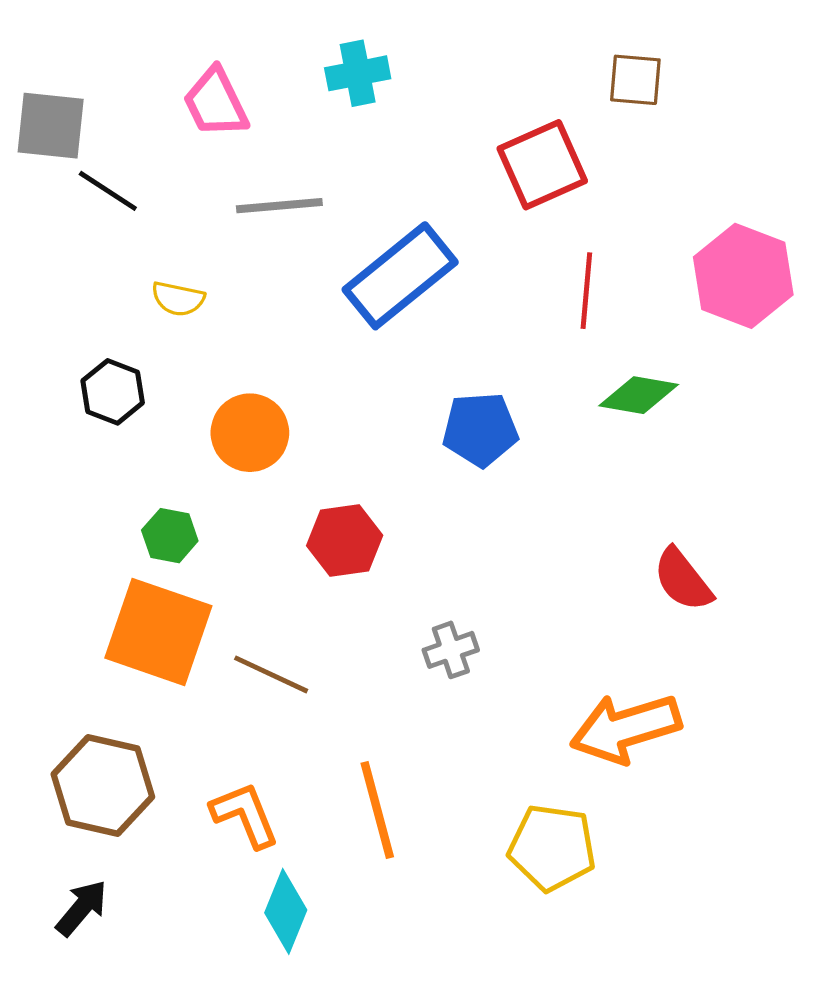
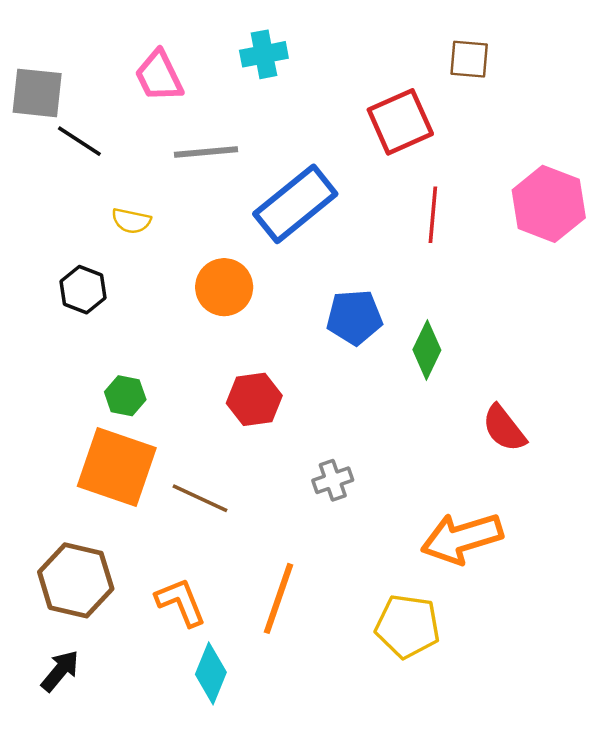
green diamond: (639, 395) -> (427, 350), moved, turned -74
orange circle: (250, 433) -> (224, 287), moved
orange line: (377, 810) -> (278, 598), turned 34

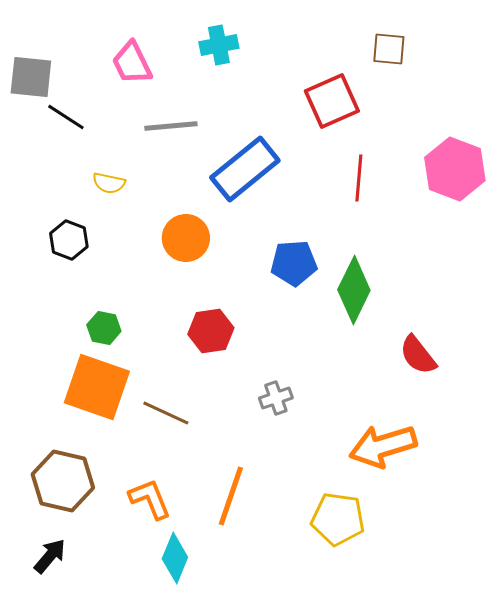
green diamond: (427, 350) -> (354, 290), size x1.4

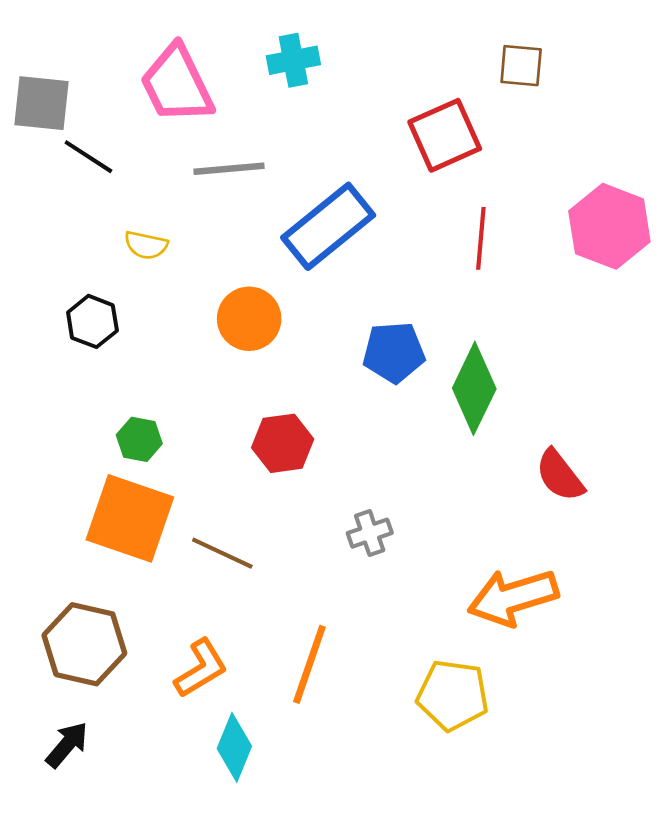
pink trapezoid: (132, 63) -> (177, 84), size x1.4
orange L-shape: (150, 499) -> (201, 668), turned 81

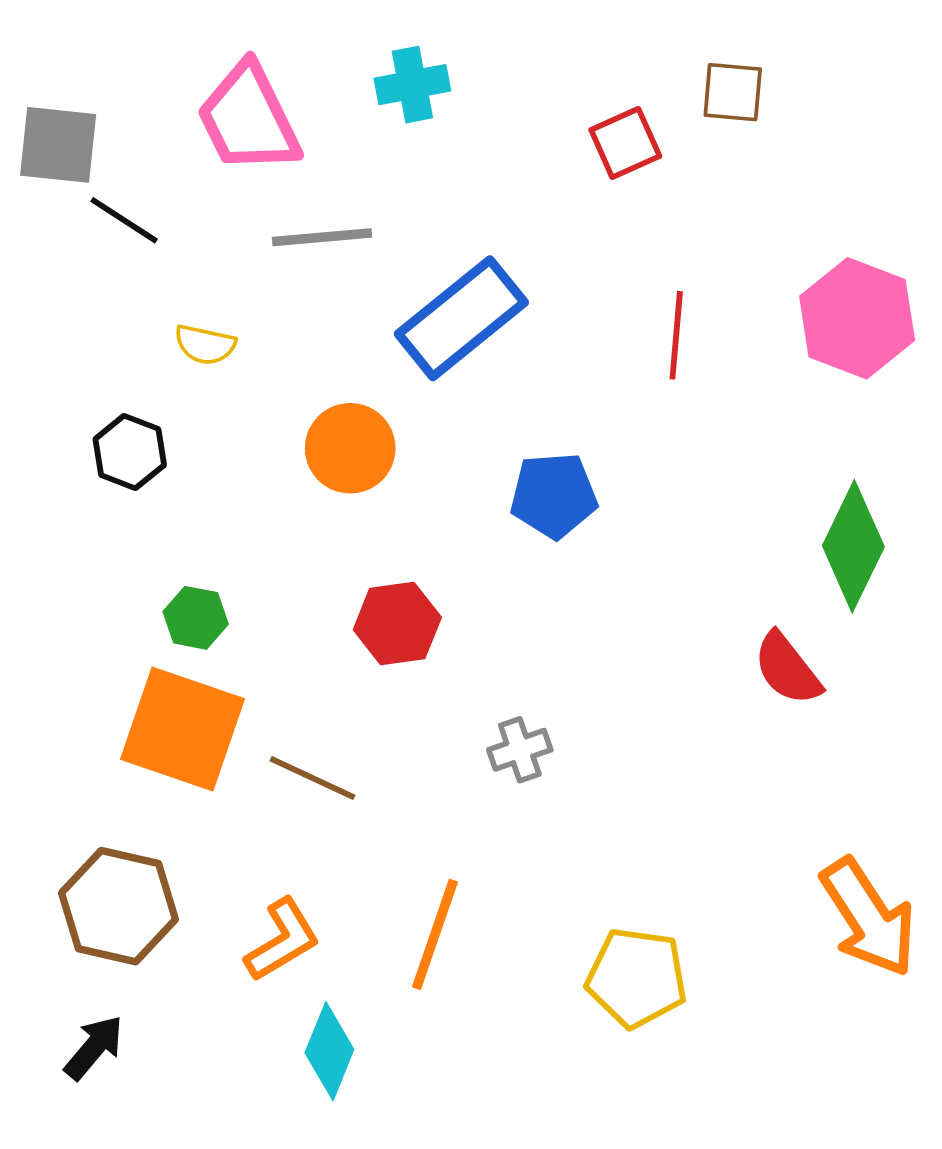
red square: (445, 135) -> (625, 143), moved, size x0.7
green diamond: (474, 388) -> (853, 546), moved
orange arrow: (513, 597) -> (868, 917), moved, turned -106

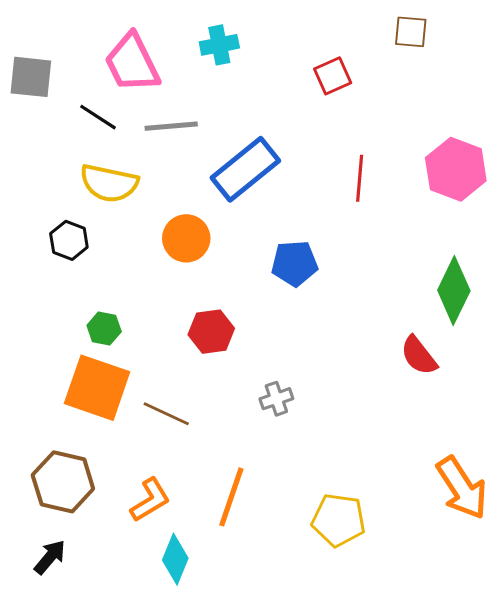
brown square: (733, 92) -> (411, 32), moved
black line: (124, 220) -> (98, 117), moved
yellow semicircle: (205, 345) -> (109, 183), size x1.8

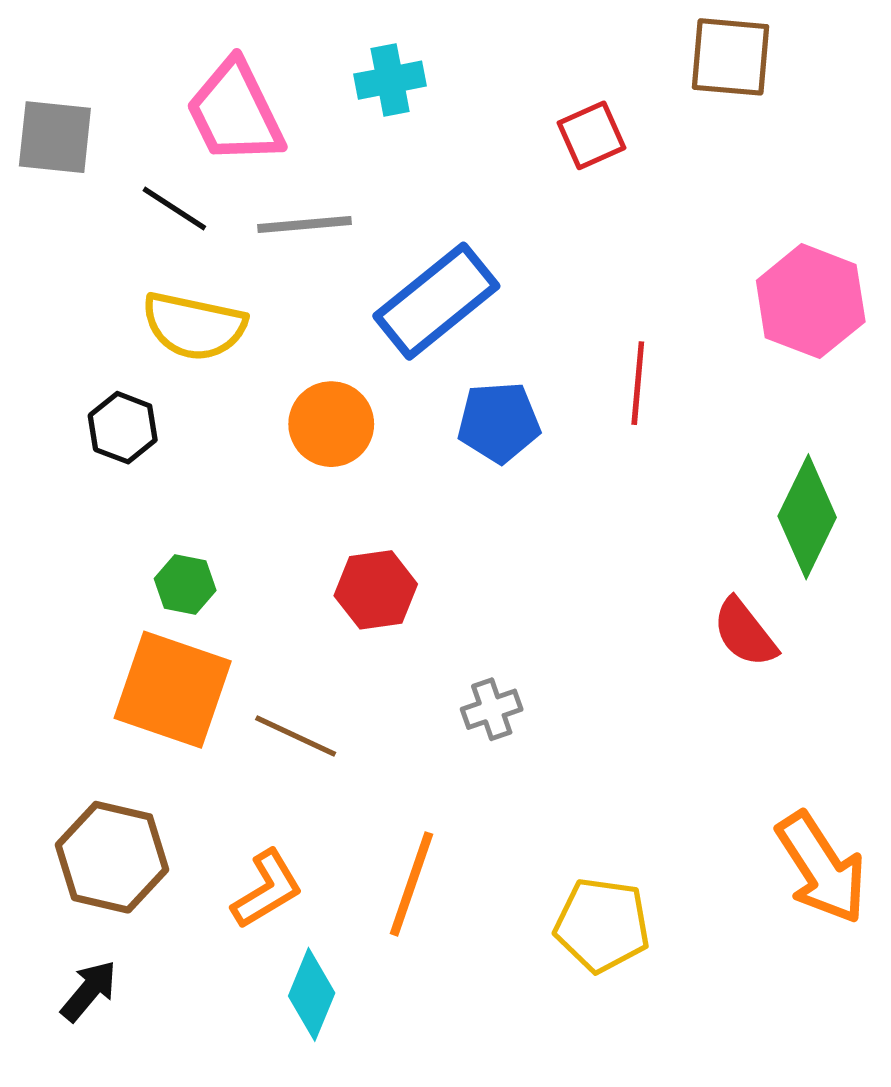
brown square: (411, 32) -> (730, 57), size x1.4
red line: (360, 178) -> (638, 383), moved
blue pentagon: (294, 263) -> (499, 422), moved

